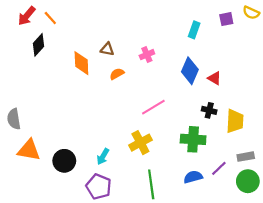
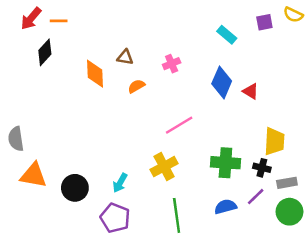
orange line: (50, 18) -> (59, 21), turned -48
cyan rectangle: (194, 30) -> (227, 35), turned -70
black cross: (209, 110) -> (262, 168), moved

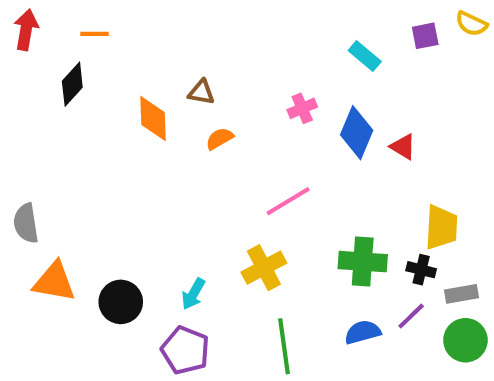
red arrow: (31, 18) -> (26, 30), moved, turned 150
pink cross: (172, 64) -> (302, 108), moved

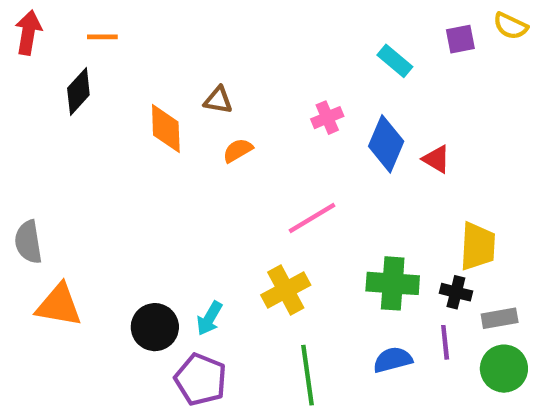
black circle: (121, 302) -> (155, 327), moved
purple line: (411, 316) -> (445, 342), turned -52

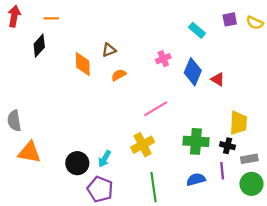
yellow semicircle: (511, 26) -> (255, 23), moved
brown triangle: (218, 100) -> (109, 50), turned -32

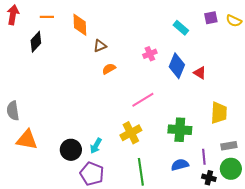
orange diamond: (83, 64) -> (80, 25), moved
black cross: (228, 146) -> (209, 178), moved

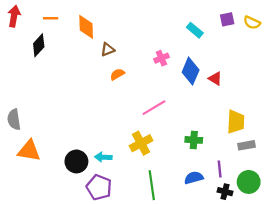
green cross: (180, 130) -> (194, 140), size x0.7
cyan arrow: (96, 146) -> (103, 157), turned 63
gray rectangle: (229, 146) -> (247, 145), moved

